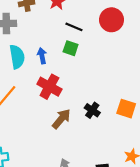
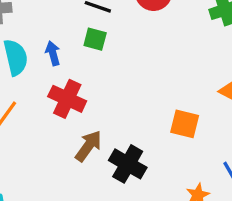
black cross: (92, 110) -> (128, 164), moved, size x1.5

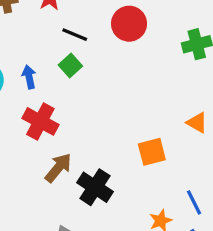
green square: (95, 39) -> (70, 65), turned 30
orange square: (185, 124) -> (152, 152), turned -32

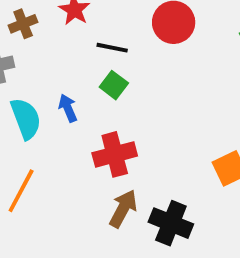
red cross: (40, 121) -> (115, 154), moved, turned -32

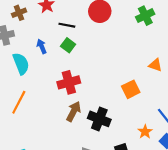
blue arrow: (68, 108) -> (42, 46), moved

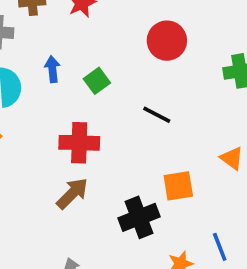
black line: (67, 25) -> (157, 115), moved
black cross: (99, 119) -> (139, 217), moved, turned 30

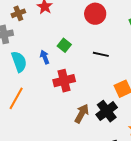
blue arrow: (52, 69) -> (45, 57), moved
brown arrow: (72, 193) -> (82, 114), moved

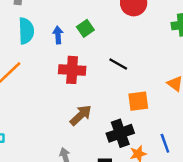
black line: (101, 54) -> (118, 64), moved
black cross: (107, 111) -> (120, 133), moved

